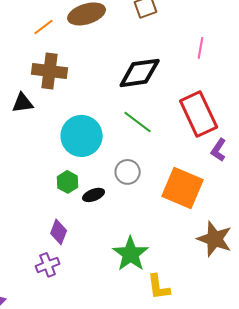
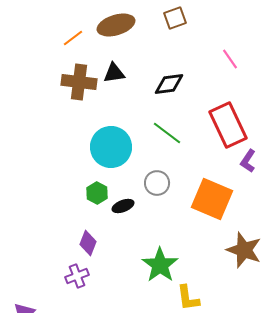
pink line: (201, 48) -> (230, 59), turned -45
black diamond: (140, 73) -> (169, 84), size x0.7
black triangle: (23, 103) -> (114, 73), moved

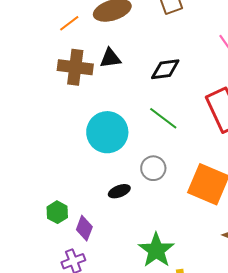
green hexagon: (97, 193) -> (57, 212), moved

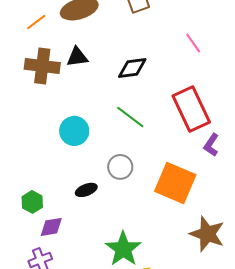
cyan circle: (107, 132) -> (74, 131), size x0.7
green hexagon: (57, 212) -> (32, 202), moved
purple diamond: (84, 228) -> (51, 227), turned 60

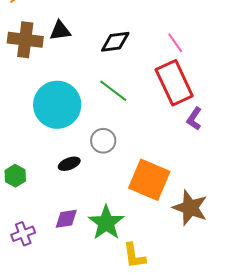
pink line: (193, 43) -> (175, 43), moved
cyan circle: (74, 131) -> (57, 105), size x1.6
orange square: (175, 183) -> (149, 180), moved
purple diamond: (51, 227) -> (66, 219), moved

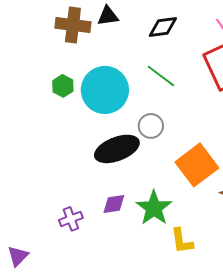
black ellipse: (69, 164) -> (117, 149), size x2.0
green hexagon: (15, 176) -> (63, 86), moved
orange square: (149, 180) -> (197, 165), turned 30

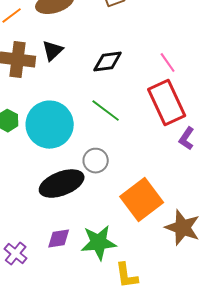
black triangle: (108, 16) -> (53, 51), turned -35
green star: (154, 208) -> (99, 243), turned 30
purple cross: (71, 219) -> (16, 254), turned -30

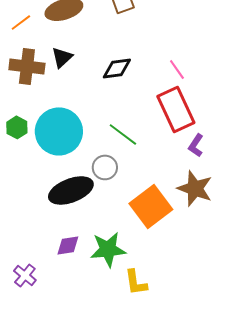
green line: (106, 111) -> (123, 134), moved
brown star: (183, 228) -> (195, 188), moved
purple cross: (16, 254) -> (25, 275), moved

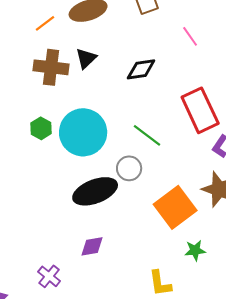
pink line: (177, 69) -> (190, 36), moved
green star: (108, 249) -> (195, 250), moved, size x0.6

